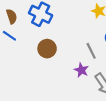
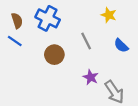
gray line: (91, 51) -> (86, 41), moved

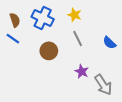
yellow star: (109, 15) -> (75, 15), moved

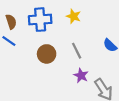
blue cross: (43, 18) -> (40, 20), turned -30
gray line: (78, 39) -> (77, 51), moved

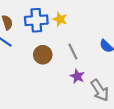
yellow star: (73, 16) -> (60, 19), moved

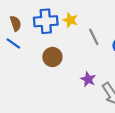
gray line: (73, 51) -> (94, 37), moved

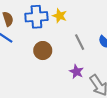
gray line: (94, 37) -> (80, 42), moved

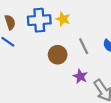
brown circle: (43, 51) -> (58, 55), moved

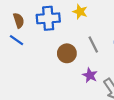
yellow star: (63, 19) -> (80, 12), moved

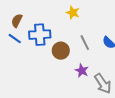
blue cross: (48, 18) -> (40, 35), moved
brown semicircle: (19, 20) -> (17, 21), turned -136

